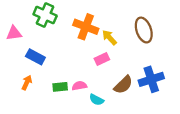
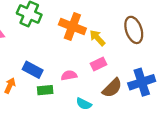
blue rectangle: (35, 57) -> (33, 70), moved
pink rectangle: (102, 59) -> (99, 64), moved
pink semicircle: (79, 86) -> (69, 75), moved

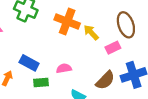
pink rectangle: (99, 64) -> (113, 48), moved

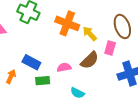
pink rectangle: (113, 48) -> (110, 48), turned -48
brown semicircle: (105, 80) -> (90, 60), moved

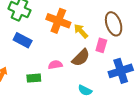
blue rectangle: (31, 62) -> (23, 40), moved
cyan semicircle: (77, 93) -> (85, 90), moved

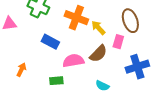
blue rectangle: (23, 40) -> (50, 42), moved
pink semicircle: (55, 65) -> (73, 61), size x1.5
green rectangle: (34, 78) -> (56, 81), moved

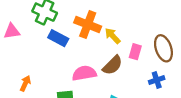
brown ellipse: (130, 21) -> (163, 48), moved
blue rectangle: (50, 42) -> (58, 38), moved
blue cross: (137, 67) -> (157, 80), size x0.6

